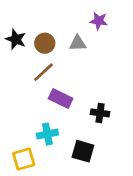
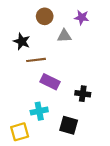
black star: (16, 39) -> (22, 41), moved
brown circle: (45, 43) -> (45, 16), moved
brown line: (43, 72) -> (36, 60), turned 36

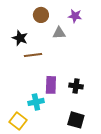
purple rectangle: (50, 82) -> (51, 85), moved, turned 66
black square: (69, 125) -> (76, 120), moved
yellow square: (20, 132) -> (18, 121), turned -36

